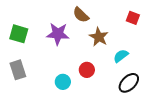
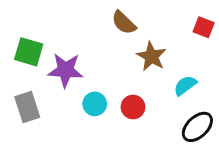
purple star: (58, 34) -> (66, 70), moved
cyan circle: (63, 82) -> (95, 104), moved

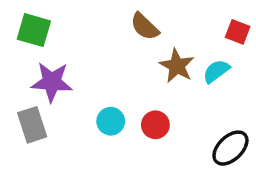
green square: (29, 52) -> (34, 30), moved
purple star: (66, 70) -> (52, 82), moved
cyan semicircle: (185, 86) -> (216, 71), moved

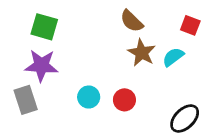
brown semicircle: (145, 26) -> (132, 21), moved
green square: (34, 30) -> (44, 27), moved

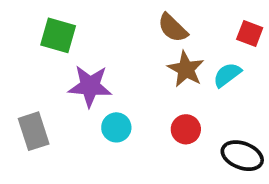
purple star: (41, 66) -> (90, 86), moved
red circle: (124, 100) -> (186, 129), moved
black ellipse: (185, 118) -> (242, 156), turned 64

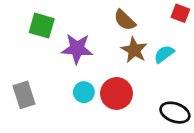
red square: (250, 33) -> (180, 13), moved
purple star: (90, 86) -> (77, 49), moved
red circle: (186, 129) -> (116, 93), moved, size x1.5

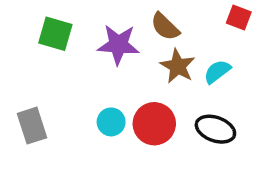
purple star: (77, 49) -> (118, 45), moved
black ellipse: (175, 113) -> (215, 129), moved

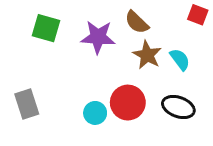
cyan semicircle: (217, 72) -> (180, 59), turned 90
cyan circle: (111, 122) -> (95, 113), moved

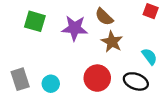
cyan semicircle: (180, 59) -> (149, 56), moved
cyan circle: (95, 113) -> (51, 84), moved

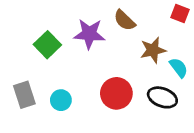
green square: (35, 21) -> (47, 45), moved, turned 30
brown star: (112, 42) -> (153, 50), moved, turned 30

